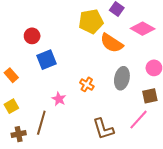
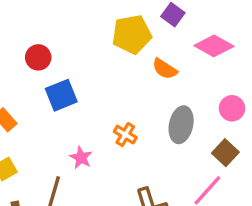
orange semicircle: (112, 43) -> (165, 69), size x0.7
brown square: (150, 96) -> (225, 153), turned -35

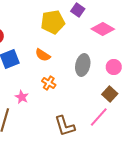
orange semicircle: (165, 69) -> (43, 55), moved
gray ellipse: (181, 125) -> (83, 65), moved

